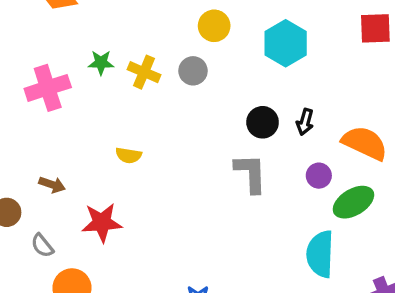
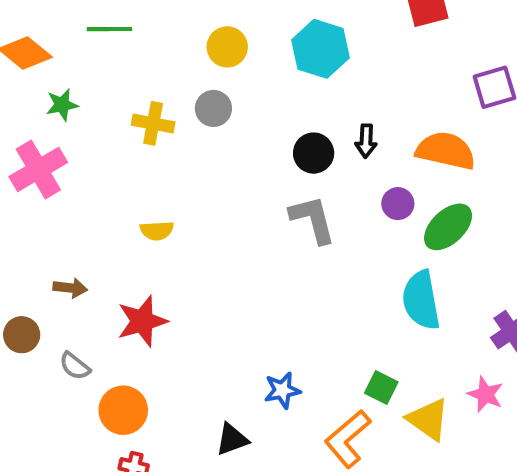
green star: (101, 63) -> (62, 105), moved

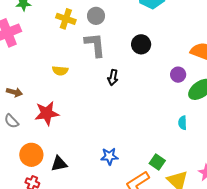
black arrow: (366, 141) -> (113, 77), moved
gray L-shape: (313, 219) -> (95, 45), moved
cyan semicircle: (421, 300) -> (183, 123), size x0.5
gray semicircle: (75, 366) -> (11, 121), moved
black triangle: (232, 439) -> (59, 164), moved

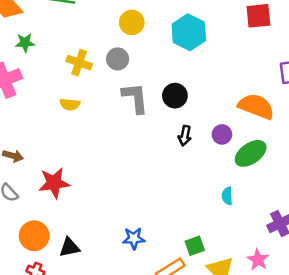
gray L-shape: (95, 45) -> (135, 98), moved
yellow semicircle: (60, 71) -> (70, 104), moved
black arrow: (113, 77) -> (185, 136), moved
green square: (157, 162) -> (195, 246), turned 35

